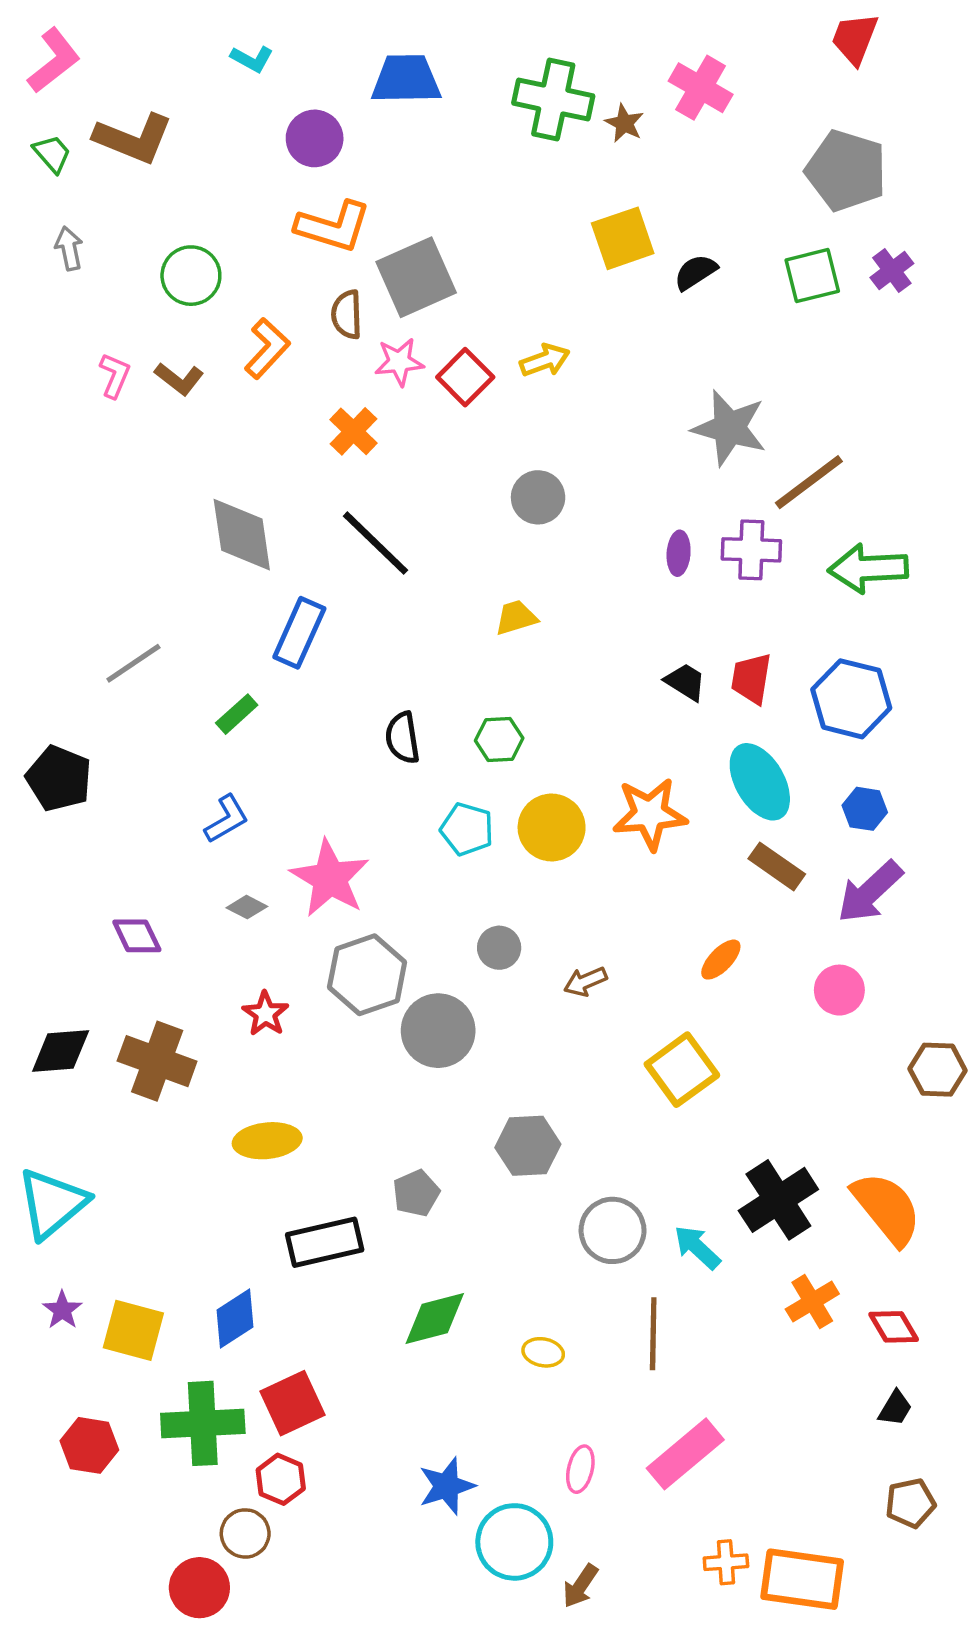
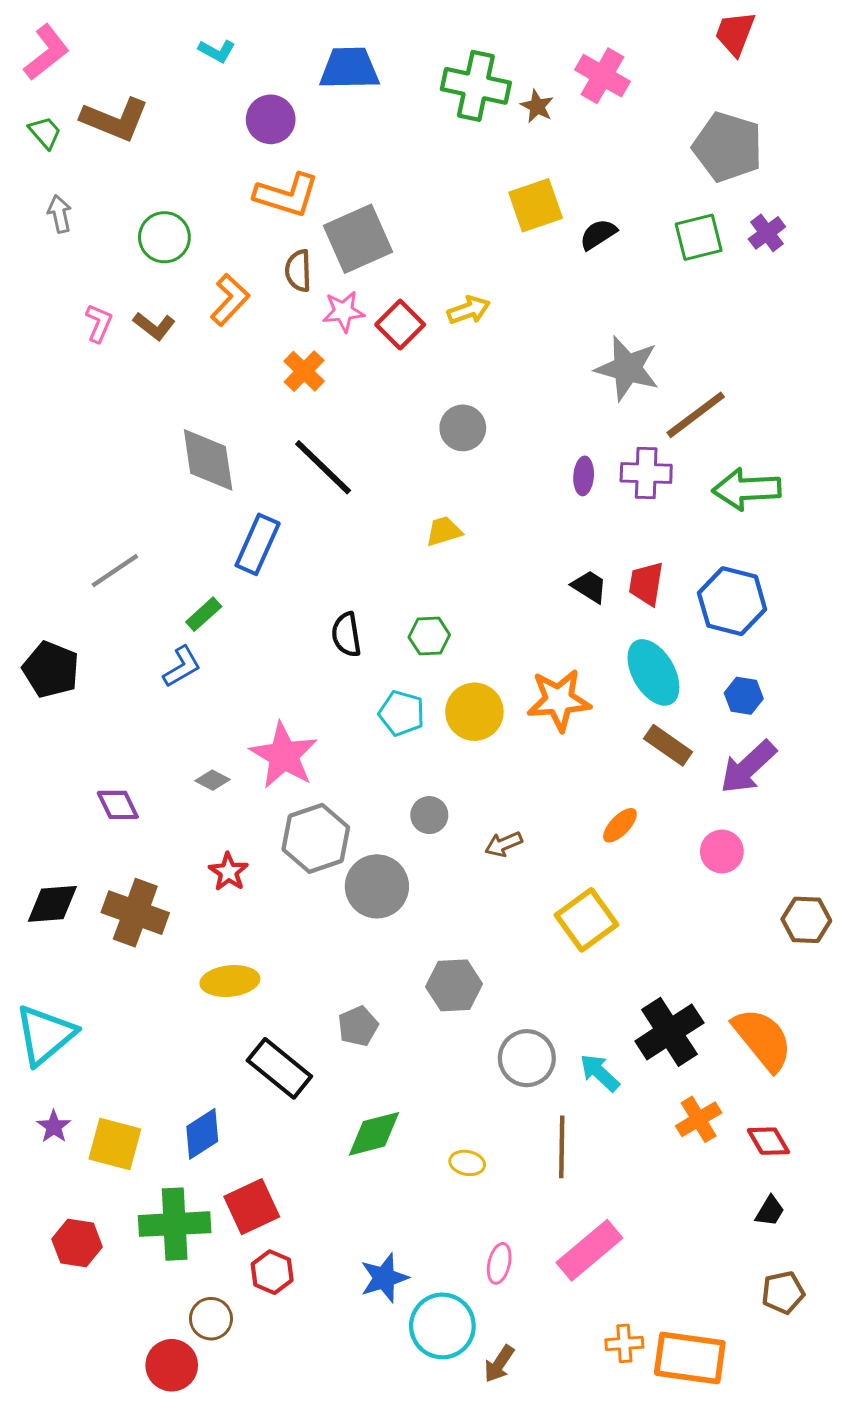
blue L-shape: (227, 819) -> (182, 667), moved
black rectangle: (325, 1242) -> (279, 1068), turned 52
red hexagon: (281, 1479) -> (272, 1272), moved

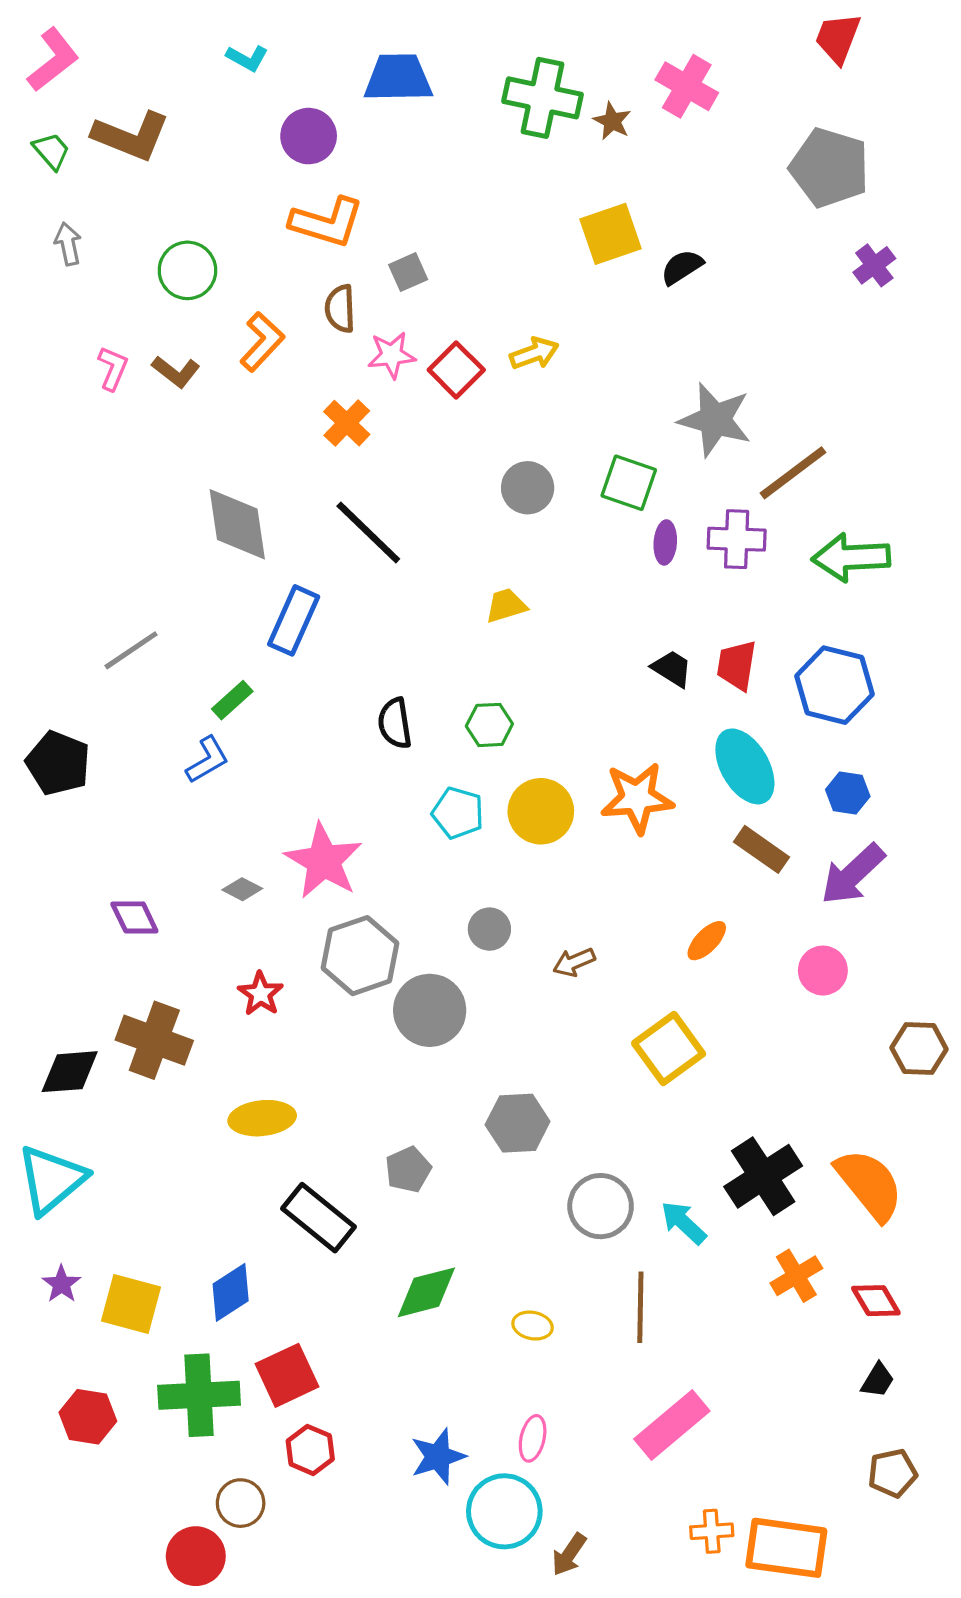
green square: (699, 237) -> (629, 483), moved, turned 33
gray square: (358, 239) -> (408, 272), size x0.5
black diamond: (52, 904) -> (70, 1072), moved
pink ellipse: (499, 1263) -> (533, 1438), moved

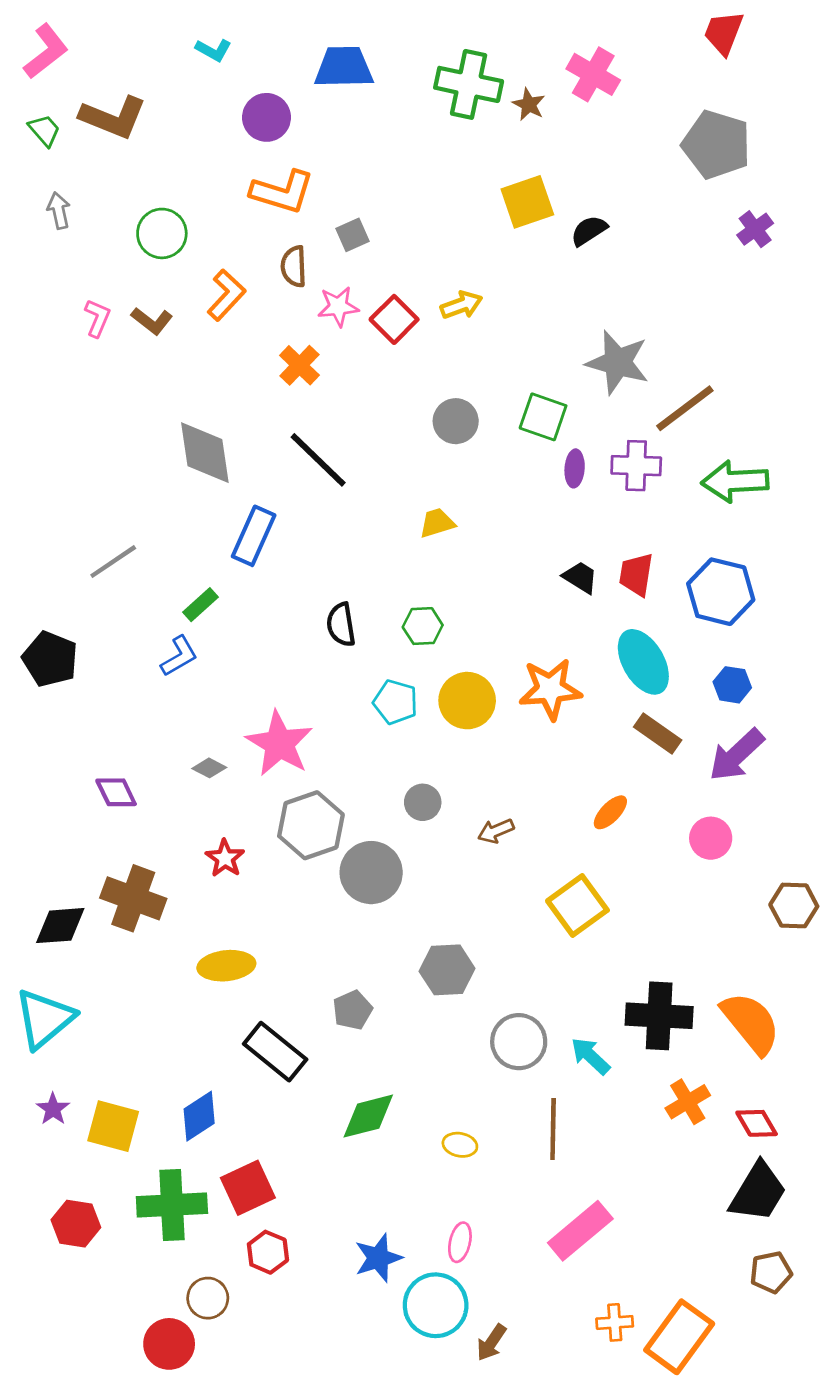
black cross: (763, 1176) -> (659, 1016), turned 36
black trapezoid: (878, 1380) -> (758, 1192), size x2.0
orange rectangle: (786, 1548) -> (679, 1337), turned -62

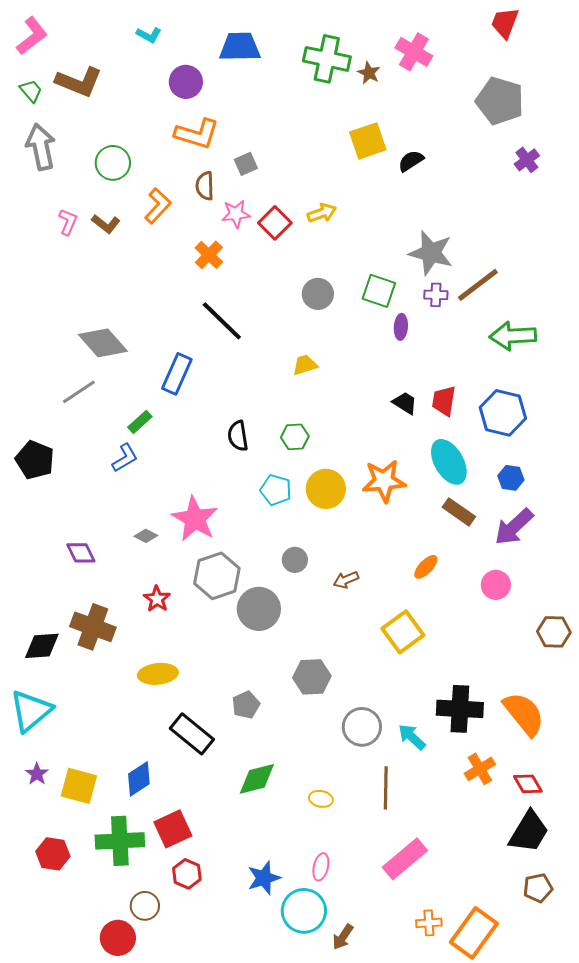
gray arrow: (59, 211) -> (41, 147), size x1.8
gray diamond: (205, 453) -> (103, 343), moved, turned -33
purple cross: (636, 466) -> (436, 295), moved, size x0.7

